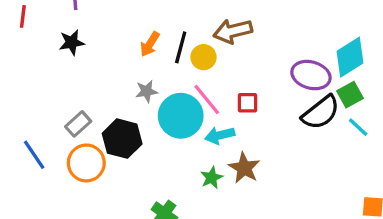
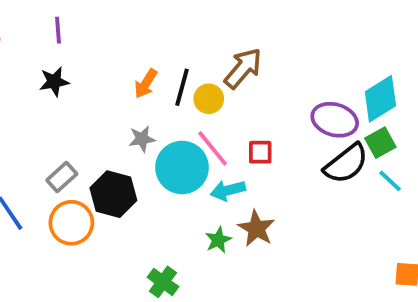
brown arrow: (233, 31) -> (243, 68), turned 144

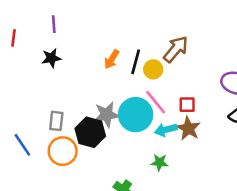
gray star: (142, 139) -> (107, 115), moved, size x1.5
gray rectangle: (62, 177) -> (56, 121), turned -42
brown star: (256, 228) -> (188, 128), moved
green star: (218, 240) -> (159, 162), turned 30

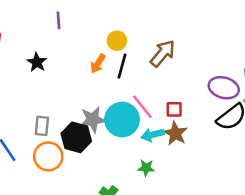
purple line: (54, 24) -> (58, 20), moved
black star: (51, 58) -> (37, 62), turned -30
yellow circle: (153, 69) -> (117, 41), moved

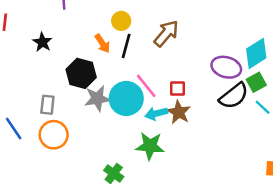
orange arrow: (98, 64) -> (102, 43), turned -66
black hexagon: (76, 137) -> (81, 73), moved
green star: (146, 168) -> (150, 146), size x1.6

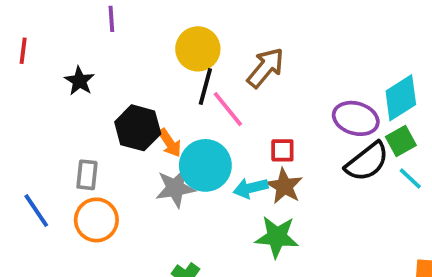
yellow circle: (121, 21) -> (198, 49), size x1.5
orange arrow: (102, 43) -> (170, 143), moved
pink line: (146, 86) -> (228, 109), moved
gray star: (97, 98) -> (175, 188), moved
green star: (150, 146) -> (277, 237), moved

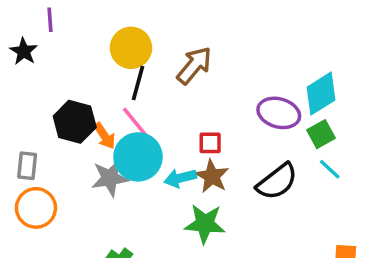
black star: (79, 81) -> (24, 51), moved
pink line: (228, 109) -> (136, 123), moved
black semicircle: (367, 162) -> (277, 182), moved

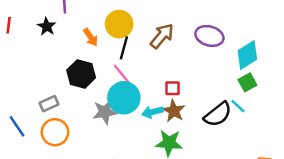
purple ellipse: (279, 113) -> (209, 36), moved
orange arrow: (105, 136) -> (91, 37), moved
gray rectangle: (27, 166) -> (49, 104), turned 60
cyan line: (330, 169) -> (238, 106), moved

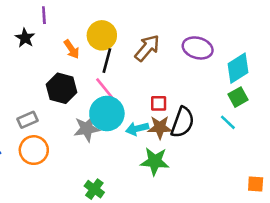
brown star: (174, 111) -> (160, 127), turned -30
black semicircle: (218, 114) -> (183, 122), moved, turned -32

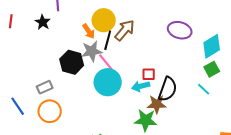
brown arrow: (147, 48) -> (125, 30), moved
orange arrow: (72, 49) -> (89, 31), moved
brown star: (160, 127) -> (157, 104), moved
gray star: (87, 129) -> (92, 51), moved
cyan arrow: (137, 129) -> (141, 86), moved

